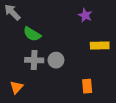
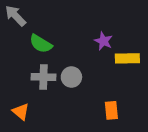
purple star: (85, 15) -> (103, 41), moved
orange triangle: (16, 87) -> (21, 112), turned -32

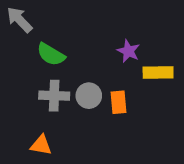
orange rectangle: (111, 110) -> (118, 102), moved
orange triangle: (21, 112) -> (41, 145), moved, turned -30

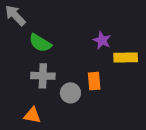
gray circle: (89, 96) -> (70, 93), moved

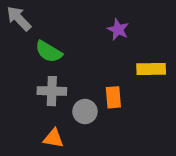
purple star: (102, 40) -> (118, 30), moved
orange triangle: (32, 115) -> (53, 138), moved

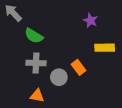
purple star: (118, 30) -> (91, 20), moved
orange rectangle: (113, 97) -> (79, 67), turned -32

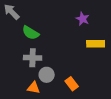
orange rectangle: (79, 67) -> (72, 84), moved
gray circle: (59, 77) -> (47, 75), moved

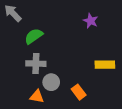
green semicircle: (31, 33) -> (34, 36), turned 114
yellow rectangle: (96, 44) -> (105, 65), moved

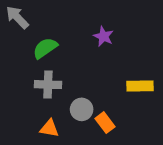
purple star: (91, 21) -> (103, 36), moved
gray circle: (51, 82) -> (82, 109), moved

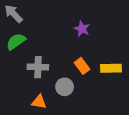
green semicircle: (45, 48) -> (16, 42), moved
orange rectangle: (105, 123) -> (82, 66), moved

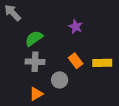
green semicircle: (16, 42) -> (34, 38), moved
orange triangle: (39, 102) -> (36, 94), turned -40

